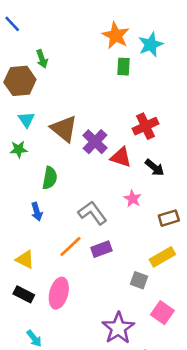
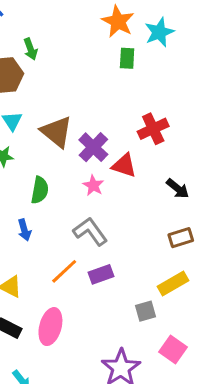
black arrow: (155, 168) -> (178, 189), moved
pink star: (133, 199) -> (93, 185), moved
gray square: (139, 280) -> (145, 311), turned -36

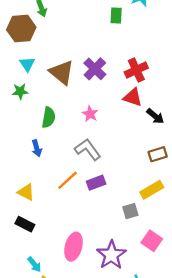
purple cross: (93, 147) -> (95, 69), moved
red triangle: (124, 166) -> (133, 97), moved
pink ellipse: (50, 327) -> (73, 247), moved

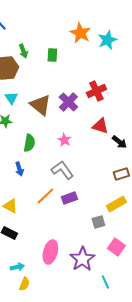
green rectangle: (116, 15) -> (52, 55), moved
red cross: (136, 70) -> (96, 91), moved
cyan arrow: (34, 264) -> (17, 267), turned -64

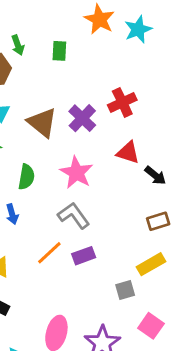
pink star: (64, 140) -> (77, 173), size x1.6

